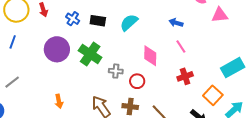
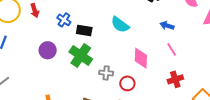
black rectangle: (98, 21) -> (84, 30), moved
cyan semicircle: (129, 23) -> (120, 25), turned -102
purple circle: (57, 49) -> (48, 50), size x0.7

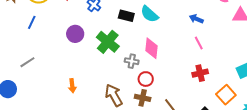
black rectangle: (84, 30) -> (126, 16), moved
pink diamond: (141, 58) -> (151, 48), moved
red circle: (127, 83) -> (146, 79), moved

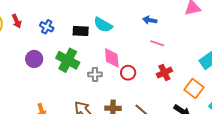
pink line: (199, 43) -> (157, 43), turned -32
red circle: (146, 79) -> (128, 73), moved

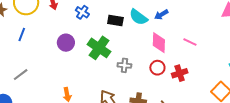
blue arrow: (150, 20) -> (161, 15), moved, turned -48
pink diamond: (112, 58) -> (159, 43), moved
red cross: (164, 73) -> (180, 73), moved

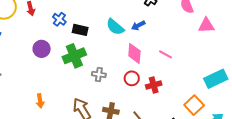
black rectangle: (115, 21) -> (80, 30), moved
green cross: (99, 48) -> (74, 56), turned 30

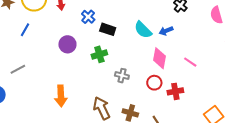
green cross: (74, 56) -> (99, 54), size x0.7
orange arrow: (40, 101) -> (61, 96), size x1.5

